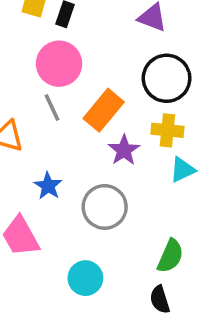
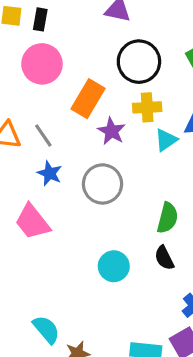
gray line: (52, 108) -> (43, 135), moved
cyan circle: (85, 278) -> (114, 266), moved

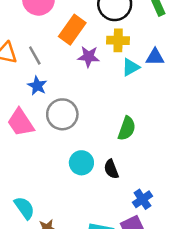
purple star: (112, 131) -> (89, 57), turned -30
gray circle: (102, 184) -> (62, 114), moved
black semicircle: (164, 258) -> (111, 169), moved

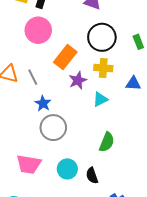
purple star: (89, 57) -> (78, 80), turned -30
cyan triangle: (131, 67) -> (100, 99), moved
blue star: (37, 86) -> (43, 103), moved
pink trapezoid: (21, 123) -> (29, 164), moved, turned -50

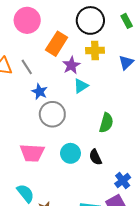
blue triangle: (133, 83) -> (126, 62), turned -42
cyan triangle: (100, 99) -> (81, 86), moved

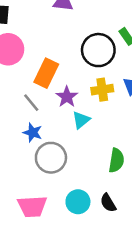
black circle: (90, 20) -> (98, 50), moved
yellow cross: (95, 50) -> (102, 90), moved
gray line: (27, 67) -> (31, 103), moved

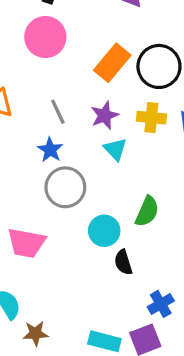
orange rectangle: (46, 73) -> (112, 63), moved
cyan triangle: (81, 120) -> (115, 149), turned -48
cyan circle: (78, 202) -> (104, 231), moved

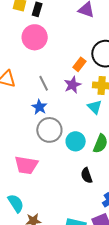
orange rectangle: (112, 63) -> (79, 64), moved, size x0.6
cyan triangle: (115, 149) -> (95, 107), moved
cyan circle: (104, 231) -> (76, 141), moved

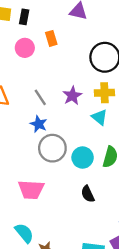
pink circle: (35, 37) -> (25, 48), size x0.7
orange rectangle: (79, 64) -> (51, 38), moved, turned -48
black semicircle: (87, 175) -> (88, 194), moved

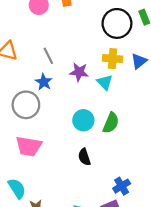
purple star: (72, 96) -> (79, 72), moved, turned 30
gray circle: (52, 148) -> (26, 105), moved

